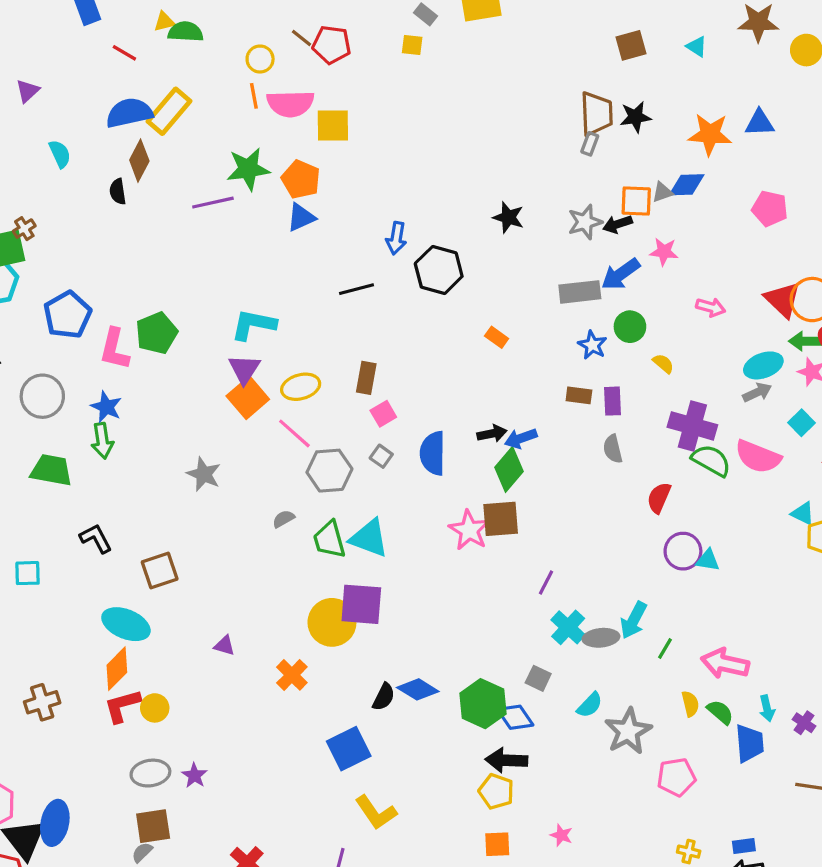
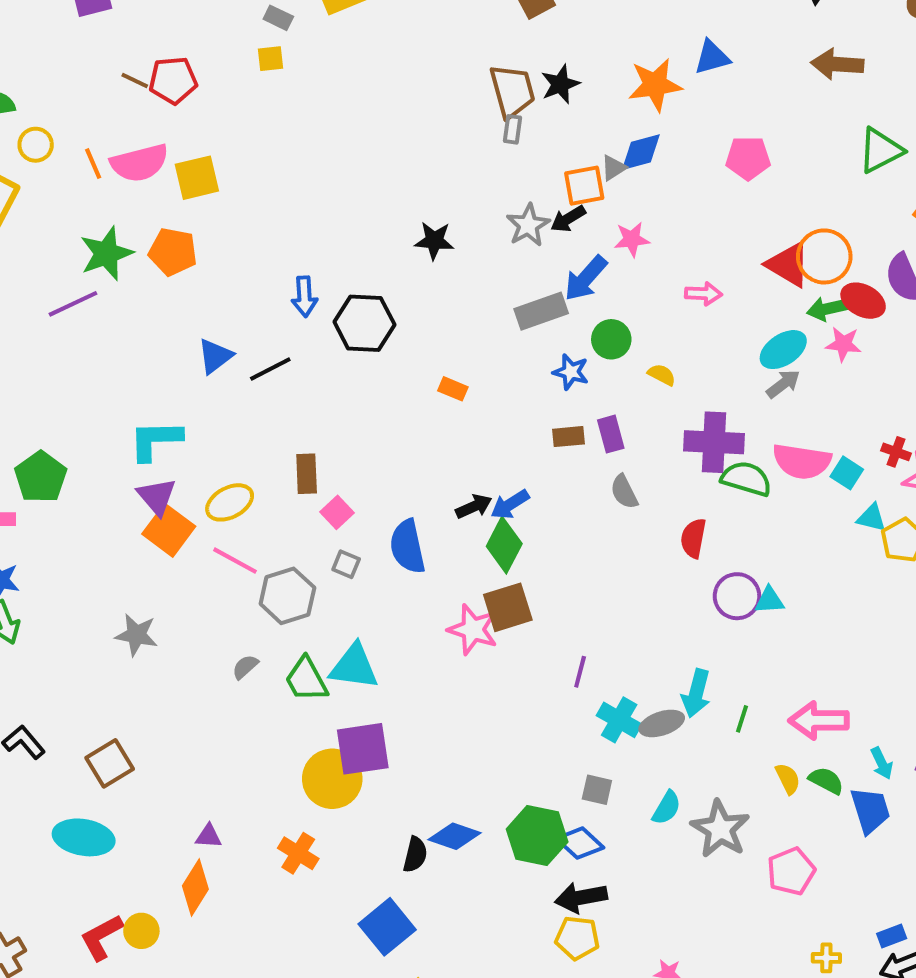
yellow circle: (260, 59) -> (36, 145), moved
blue triangle: (301, 217) -> (215, 356), moved
cyan square: (802, 423) -> (847, 473), moved
orange diamond: (117, 669) -> (195, 887), moved

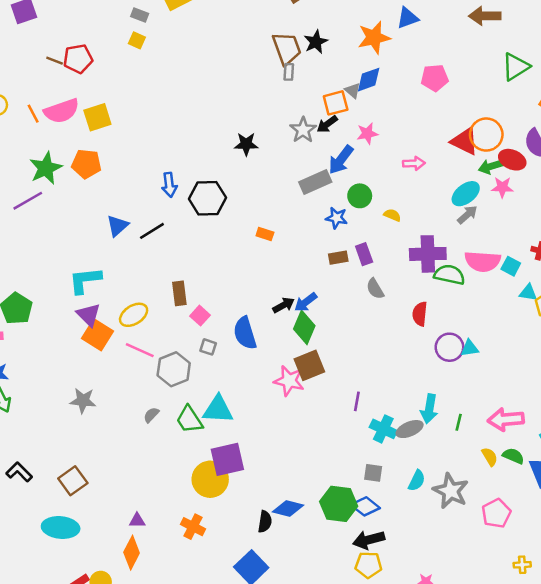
yellow square: (271, 59) -> (137, 40), turned 35
gray triangle: (613, 168) -> (353, 91), turned -42

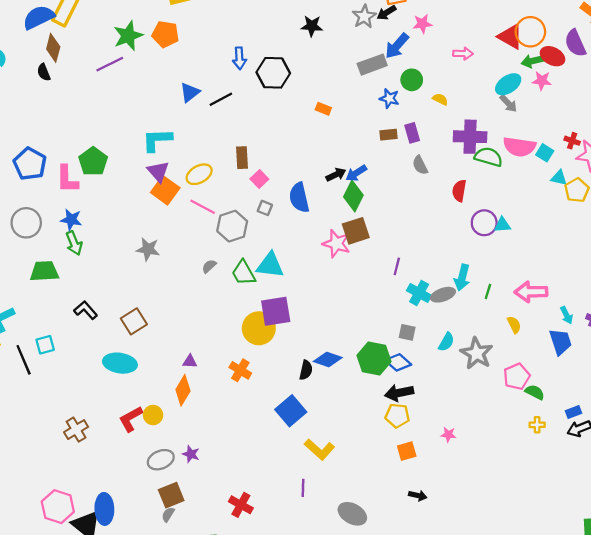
gray arrow: (467, 215) -> (508, 103), turned 84
green semicircle: (513, 456) -> (535, 392), moved

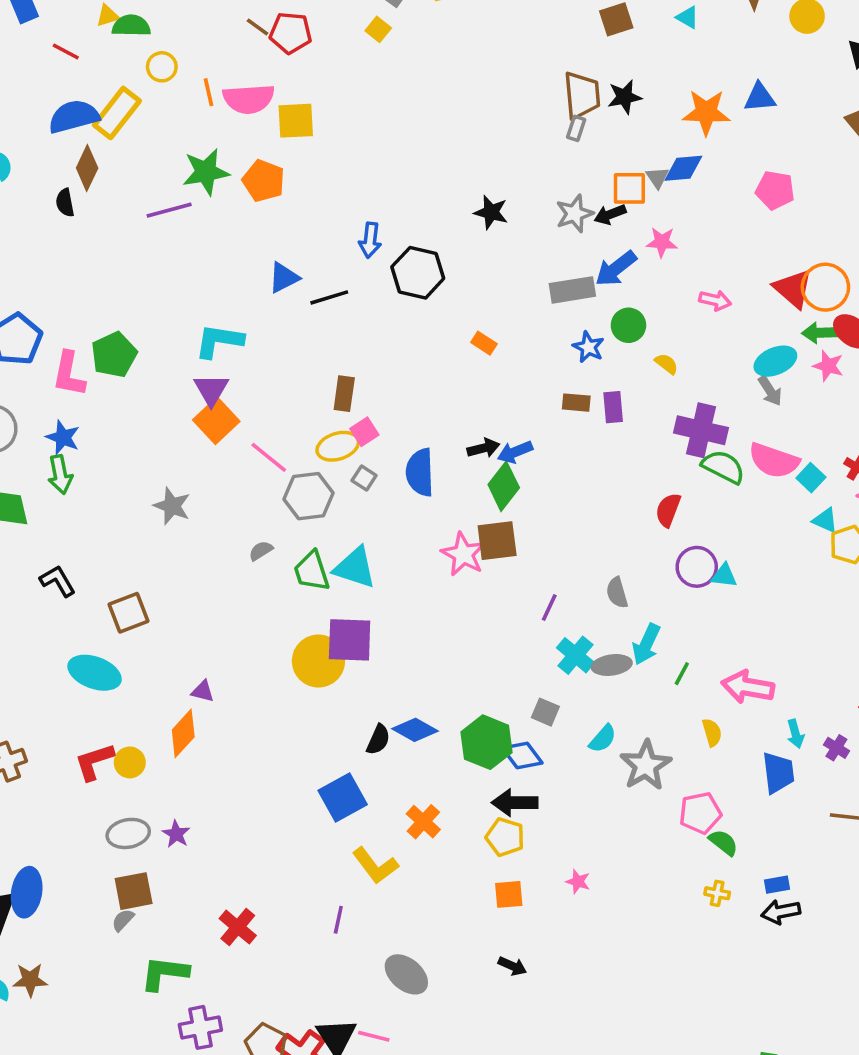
gray semicircle: (420, 165) -> (617, 593), moved
yellow ellipse: (199, 174) -> (338, 446), moved
orange cross: (240, 370) -> (423, 822), moved

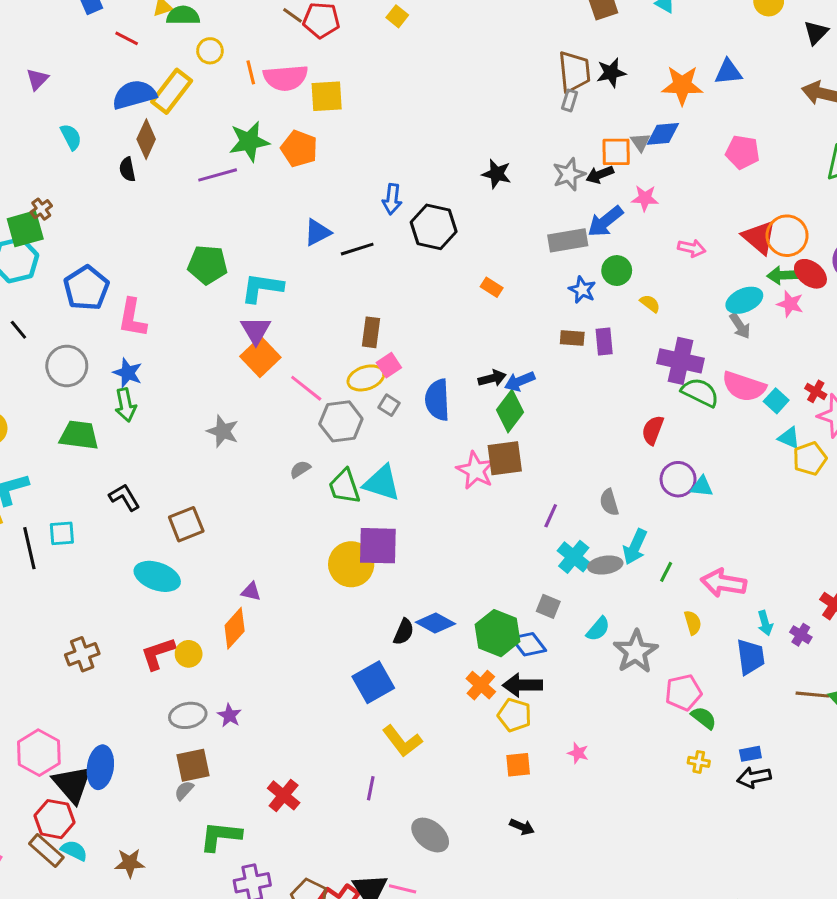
green pentagon: (114, 355) -> (208, 265), moved, turned 30
orange cross: (423, 822) -> (481, 685), moved
brown star: (30, 980) -> (130, 863), moved

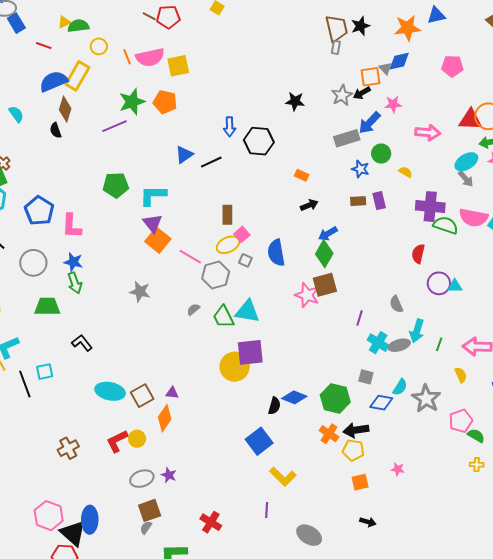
red triangle: (759, 237) -> (470, 120), turned -30
pink arrow: (692, 248) -> (428, 133), size x1.4
black arrow: (492, 378) -> (309, 205), moved
brown square: (186, 524) -> (142, 396), moved
blue diamond: (529, 644) -> (381, 403), moved, turned -35

